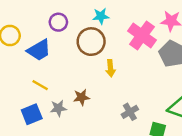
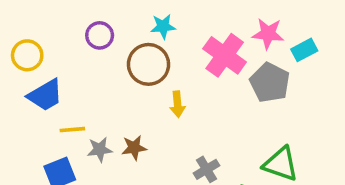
blue trapezoid: (39, 50) -> (45, 95), moved
yellow line: (40, 85) -> (72, 130), turned -35
gray star: (58, 108) -> (100, 149), moved

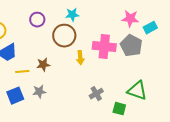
pink cross: (225, 55) -> (104, 47), moved, turned -30
brown star: (134, 148) -> (43, 65), moved
gray star: (100, 149) -> (39, 92), moved

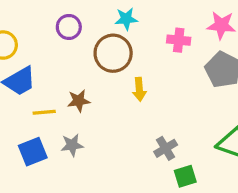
pink cross: (104, 47) -> (179, 40), moved, size x0.6
green square: (119, 109) -> (185, 176), moved, turned -32

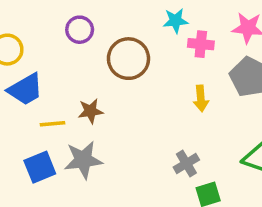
cyan star: (126, 19) -> (175, 21), moved
yellow arrow: (139, 89) -> (201, 98), moved
gray star: (72, 145) -> (83, 160), size x1.5

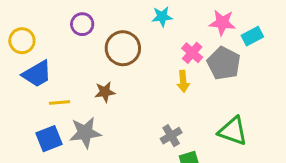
pink cross: (201, 44) -> (192, 53), moved, turned 35
brown star: (90, 111) -> (105, 92), moved

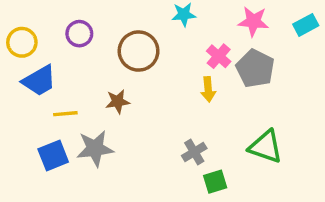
purple circle: (82, 24) -> (79, 34), moved
cyan rectangle: (252, 36) -> (306, 25), moved

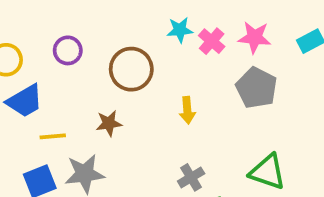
pink cross: (219, 56) -> (212, 41), moved
yellow arrow: (208, 89) -> (187, 110), moved

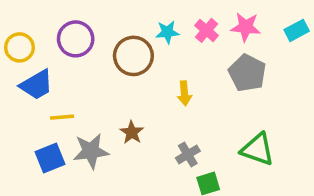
cyan star: (180, 30) -> (167, 32), moved
purple circle: (68, 50) -> (76, 39), size x1.4
brown star: (109, 123) -> (132, 132), moved, turned -30

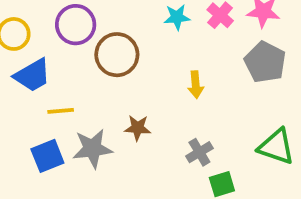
brown circle: (133, 56) -> (117, 55), moved
brown star: (132, 132) -> (138, 128), turned -30

